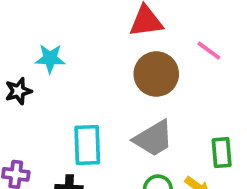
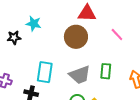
brown circle: (156, 74) -> (76, 37), moved
green rectangle: (222, 153) -> (106, 71), moved

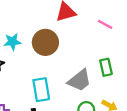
brown circle: (76, 37) -> (45, 42), moved

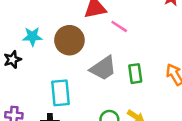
pink line: (105, 24) -> (119, 26), moved
gray trapezoid: (80, 80) -> (103, 68), moved

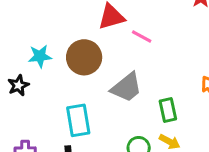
green rectangle: (135, 74) -> (168, 110), moved

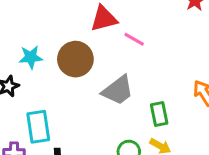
cyan rectangle: (78, 120) -> (38, 127), moved

